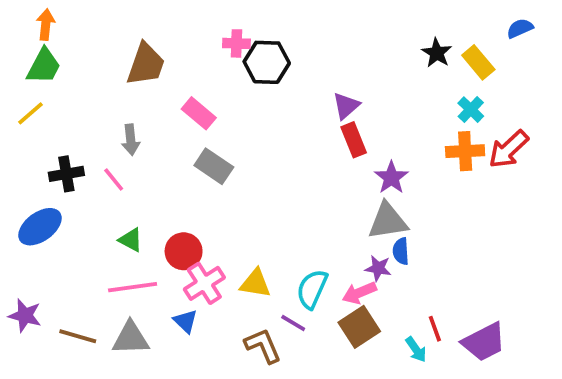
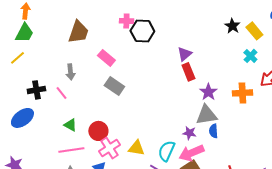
orange cross: (465, 151) -> (242, 93), moved
purple star: (378, 268) -> (189, 133), moved
pink arrow: (359, 293) -> (191, 153), size x1.4

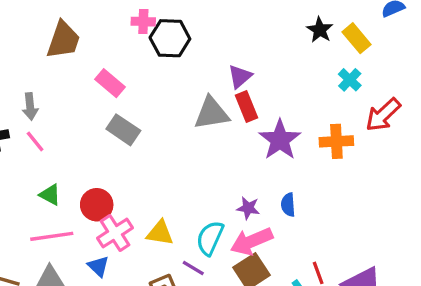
gray arrow: (70, 72) -> (30, 106), moved
purple star: (208, 92) -> (280, 140), size x1.4
gray triangle: (206, 115) -> (212, 113), moved

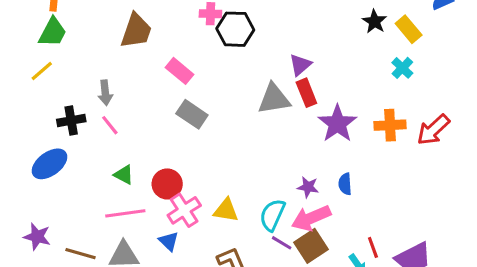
red arrow: (383, 115) -> (433, 130), moved
purple line: (193, 268) -> (282, 243), moved

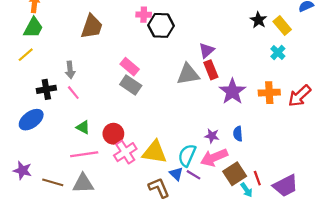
pink rectangle: (180, 71) -> (130, 67), moved
yellow triangle: (226, 210) -> (155, 152), size x1.4
blue triangle: (169, 241) -> (176, 174), moved
brown square: (311, 246) -> (235, 174), moved

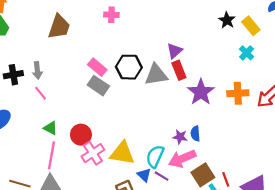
black hexagon: (161, 25) -> (129, 67), moved
black cross: (46, 89) -> (13, 75), moved
blue semicircle: (238, 134) -> (195, 134), moved
pink line: (84, 154) -> (51, 155), turned -72

